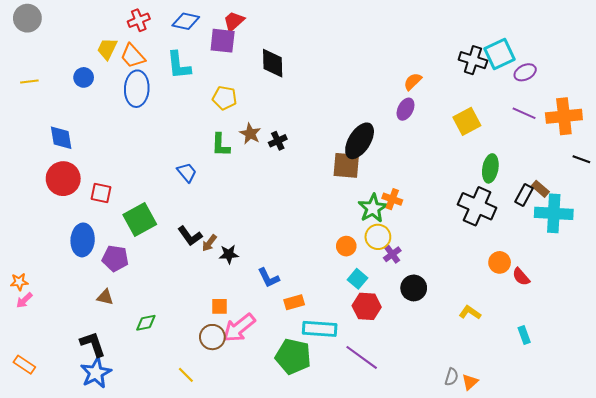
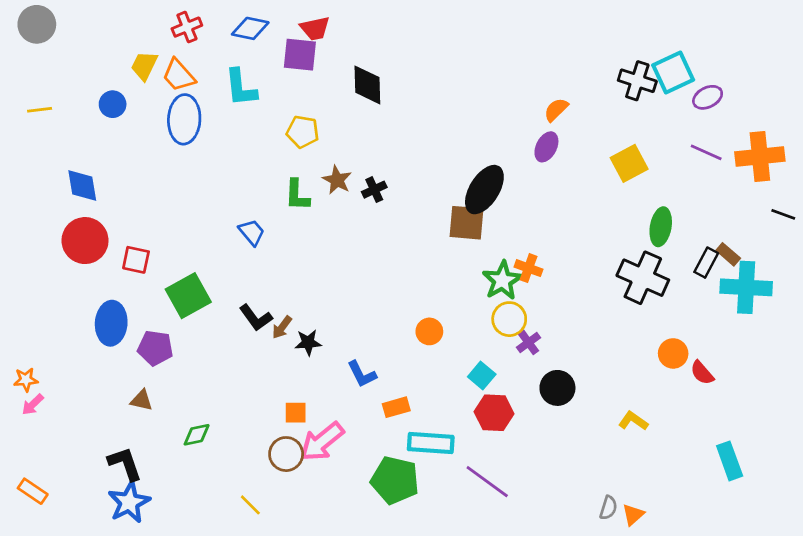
red trapezoid: (234, 21) -> (315, 28), turned -150
orange circle: (346, 246) -> (429, 331), moved
cyan rectangle: (524, 335) -> (730, 461), moved, size x1.5

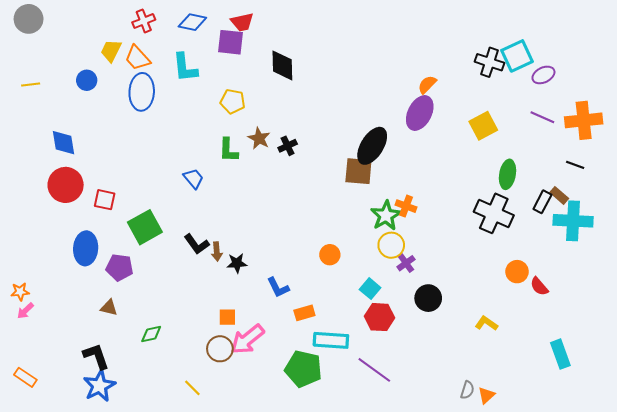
purple ellipse: (546, 147) -> (420, 113), size x1.5
black line: (783, 214) -> (575, 165), moved
brown arrow: (282, 327) -> (217, 252), turned -42

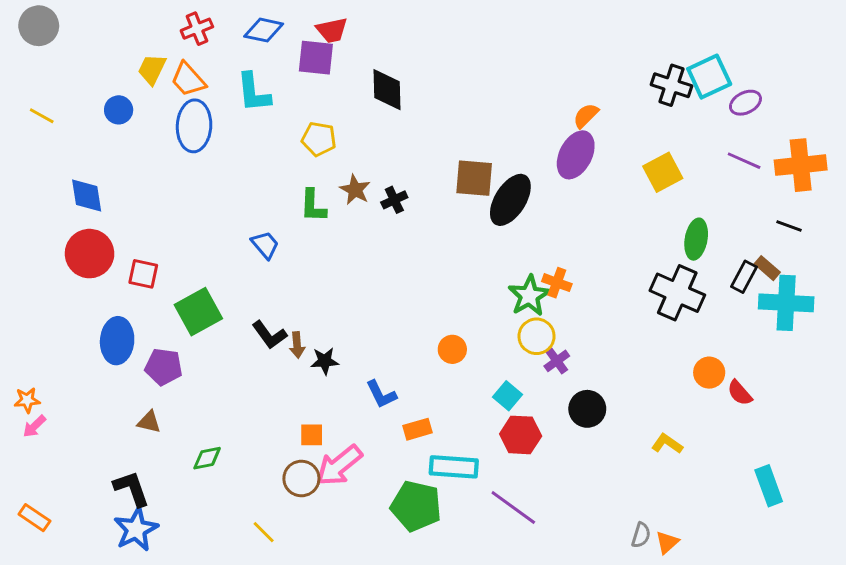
yellow line: (31, 84) -> (42, 116), turned 36
brown square: (358, 171) -> (474, 178), moved

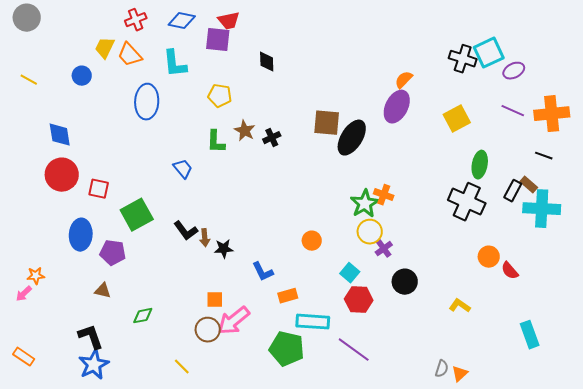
black diamond: (387, 90) -> (267, 62), size x0.7
blue ellipse: (194, 126) -> (147, 102), moved
orange star: (27, 400) -> (36, 276), moved

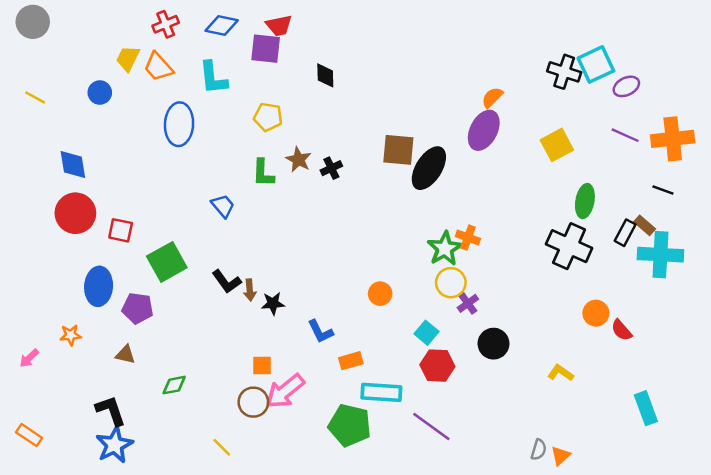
orange star: (36, 276) -> (71, 335), moved

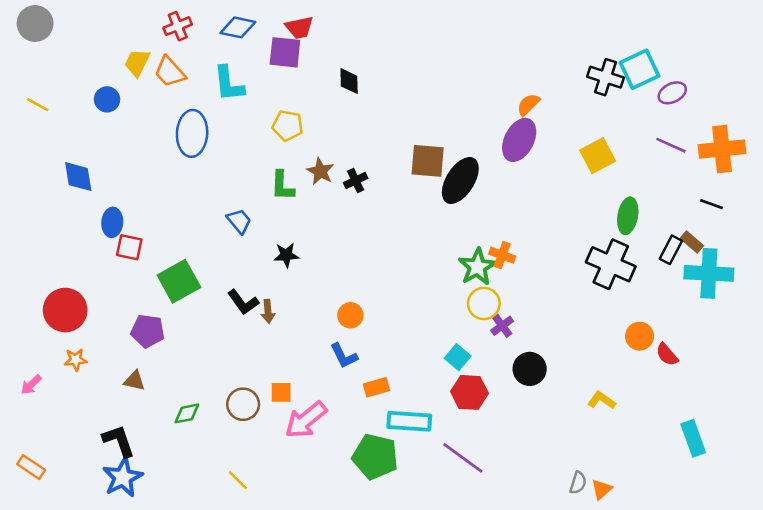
red circle: (75, 213) -> (65, 310), moved
blue ellipse: (99, 286) -> (112, 222), moved, size x0.7
orange circle: (380, 294) -> (350, 315), moved
black star: (273, 303) -> (286, 255), moved
brown circle: (253, 402) -> (243, 404), moved

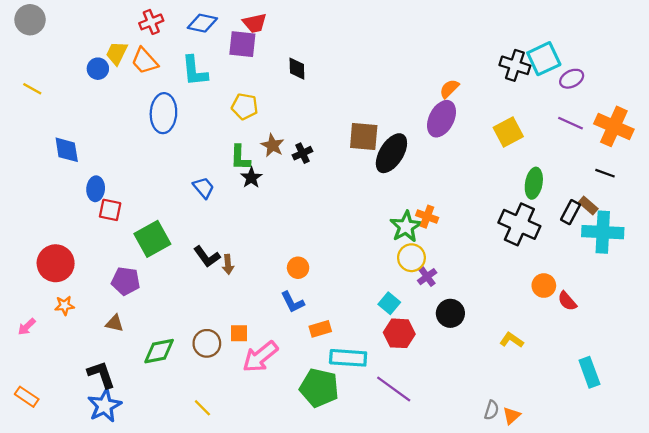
blue circle: (107, 99) -> (98, 69), moved
orange cross: (722, 149) -> (614, 126), turned 30
black star: (286, 255) -> (251, 178), moved, turned -30
green diamond: (187, 413) -> (159, 351), size x1.4

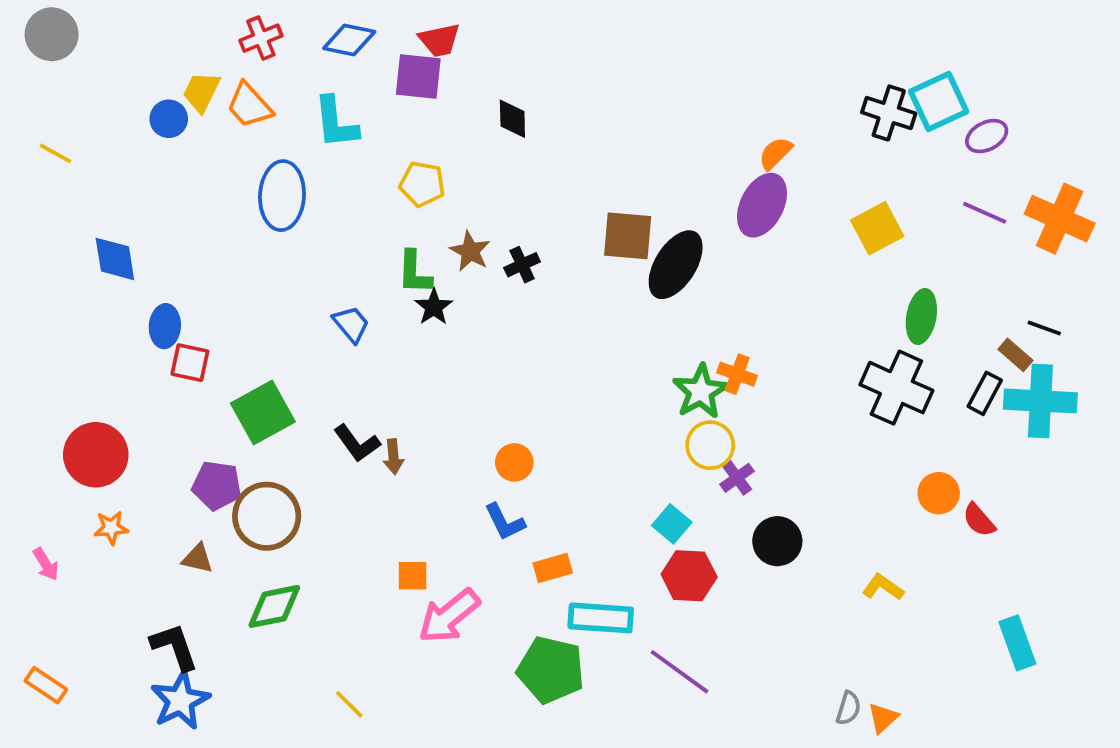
black line: (605, 173) -> (1044, 328), moved
black rectangle: (571, 212) -> (985, 393), moved
pink arrow: (27, 327) -> (46, 564), turned -78
brown circle: (207, 343) -> (267, 516), moved, size x1.4

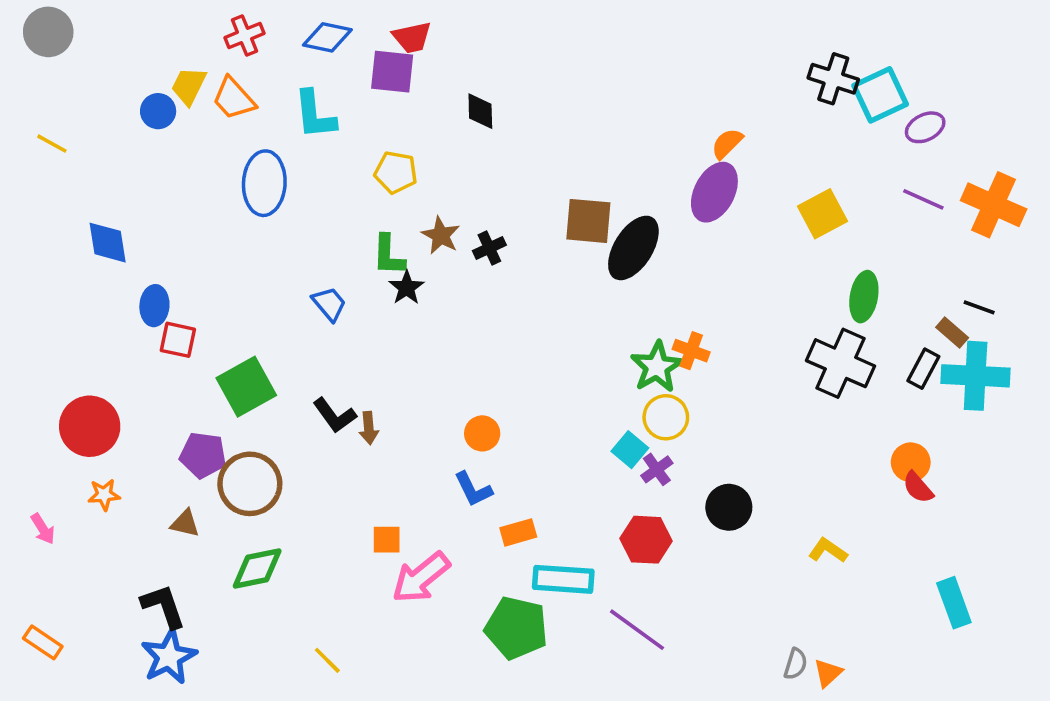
black cross: (889, 113) -> (833, 79), moved
purple cross: (737, 478) -> (657, 469), moved
orange circle: (939, 493) -> (911, 462), moved
cyan square: (672, 524) -> (630, 450), moved

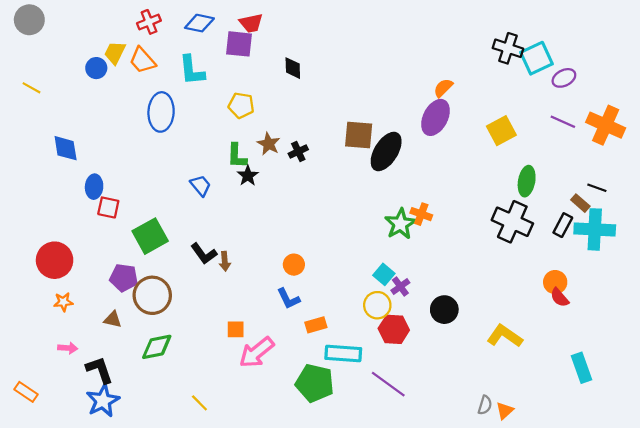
yellow circle: (666, 417) -> (377, 305), moved
pink arrow: (43, 529) -> (68, 348), moved, turned -54
yellow L-shape: (828, 550) -> (505, 336), size x1.5

